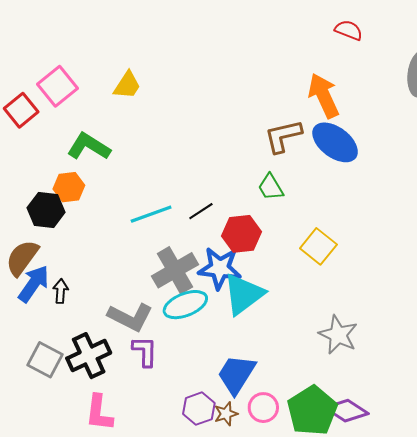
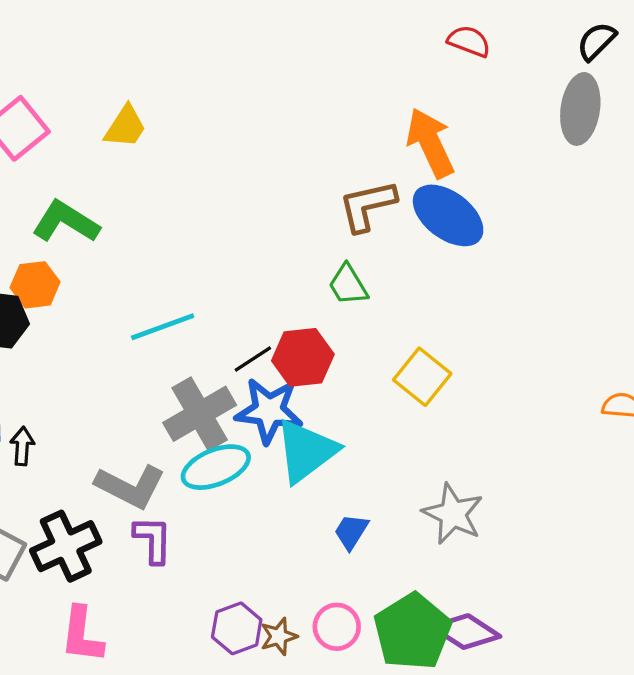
black line: (201, 211) -> (253, 359), moved
blue trapezoid: (236, 374) -> (351, 532), moved, size x0.6

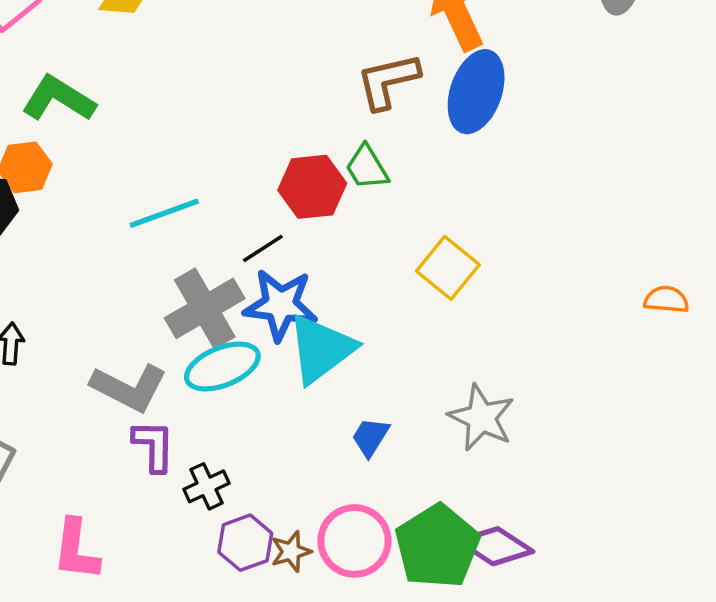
blue ellipse: (448, 215) -> (476, 92), turned 72
red hexagon: (303, 357) -> (312, 187), moved
black cross: (66, 546) -> (206, 486), moved, size x0.6
pink circle: (337, 627) -> (354, 541), size x1.4

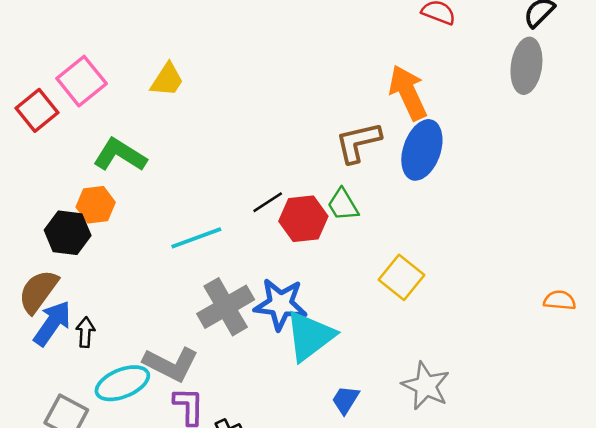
black line: (263, 248) -> (268, 202), moved
cyan ellipse: (222, 367) -> (122, 383), moved

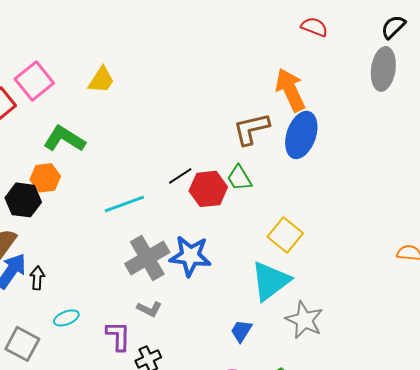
cyan triangle: (310, 336) -> (270, 281), moved
gray L-shape: (171, 364) -> (149, 309), moved, size x0.6
cyan ellipse: (122, 383) -> (66, 318), size x0.6

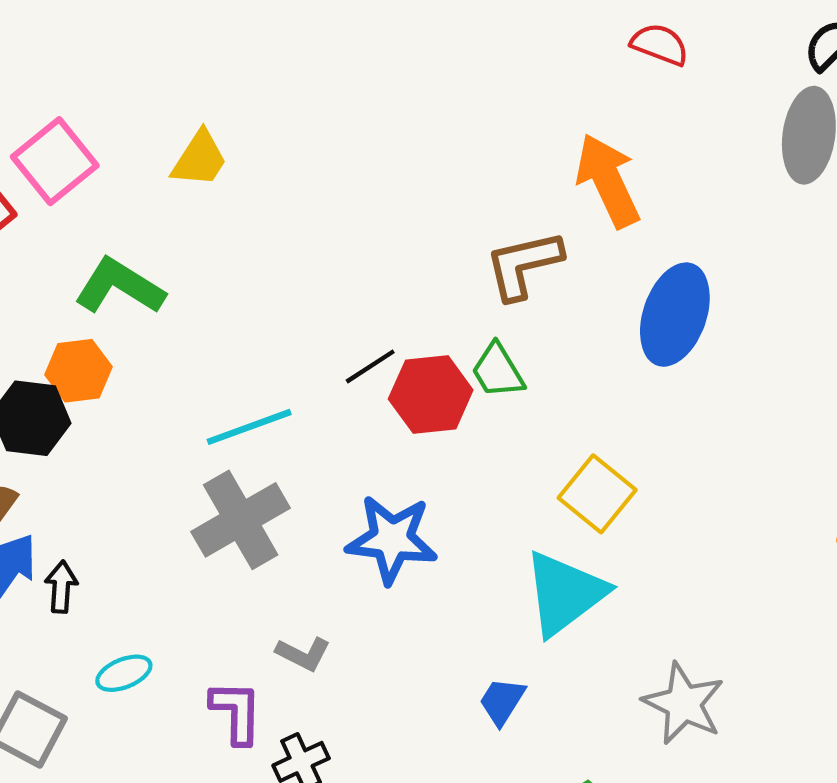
blue ellipse: (301, 135) -> (675, 315), moved
gray cross: (147, 258) -> (241, 520), moved
gray star: (304, 320) -> (684, 703), moved

